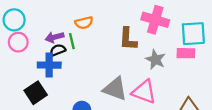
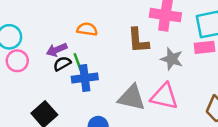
orange semicircle: (84, 23) -> (87, 29), turned -150
green line: (72, 41) -> (78, 62), moved
blue cross: (49, 65) -> (85, 78), moved

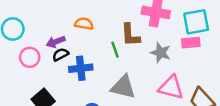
pink circle: (17, 61) -> (30, 57), moved
green line: (78, 62) -> (115, 50), moved
pink triangle: (164, 97) -> (171, 87), moved

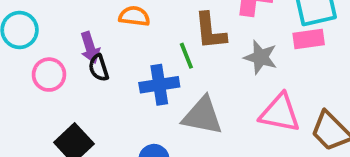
purple arrow: (56, 42) -> (90, 48), turned -84
black semicircle: (60, 54) -> (99, 68), turned -77
blue cross: (81, 68) -> (159, 85), moved

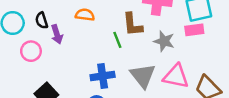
black semicircle: (99, 68) -> (42, 20), moved
blue cross: (159, 85) -> (103, 76), moved
gray triangle: (202, 116) -> (143, 76), moved, turned 40

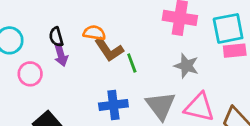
black semicircle: (42, 20) -> (56, 37), moved
brown L-shape: (133, 25) -> (109, 50), moved, turned -30
pink rectangle: (194, 30) -> (235, 51), moved

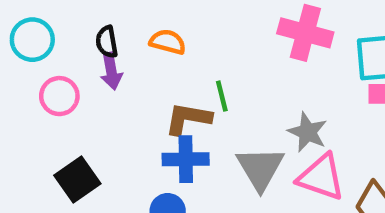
brown L-shape: (109, 50) -> (188, 119), moved, turned 128
gray star: (186, 66) -> (308, 132), moved

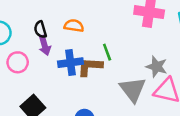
blue cross: (186, 159) -> (71, 63), moved

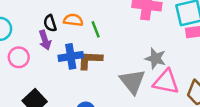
black semicircle: (40, 30) -> (50, 23), moved
green line: (107, 52) -> (96, 29), moved

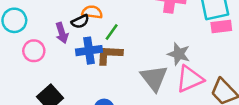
black semicircle: (50, 23) -> (80, 21), moved, turned -98
green line: (96, 29) -> (112, 32), moved, turned 56
pink triangle: (166, 82) -> (190, 79), turned -36

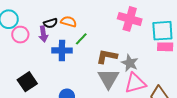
black semicircle: (80, 21) -> (51, 23), moved
pink circle: (34, 51) -> (20, 35), moved
brown L-shape: (109, 55) -> (107, 56), moved

